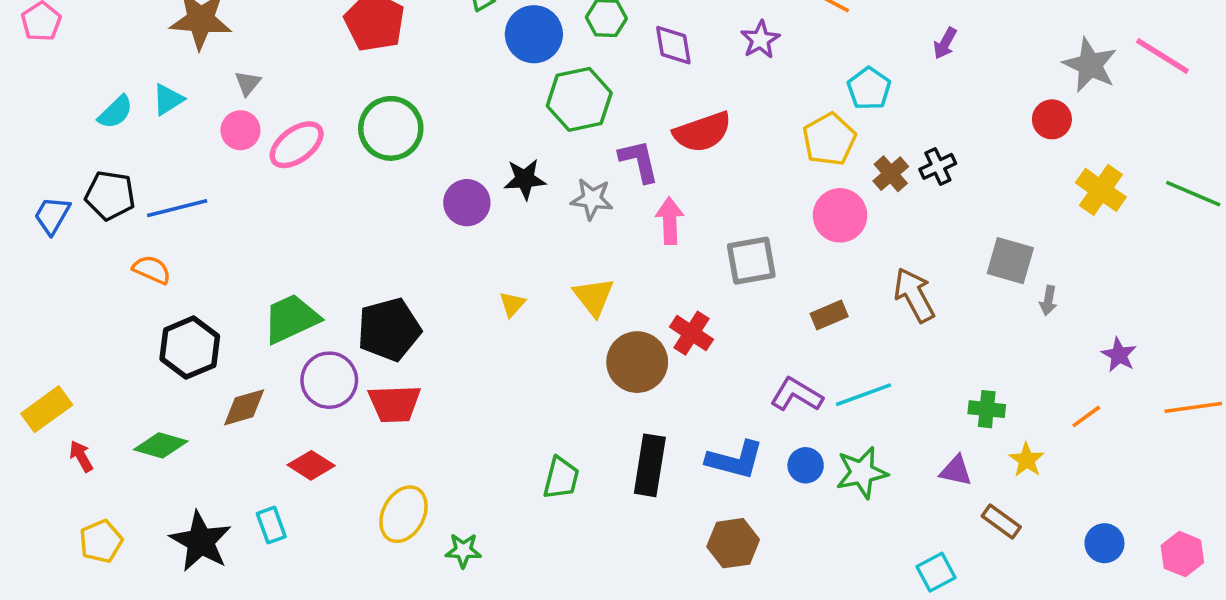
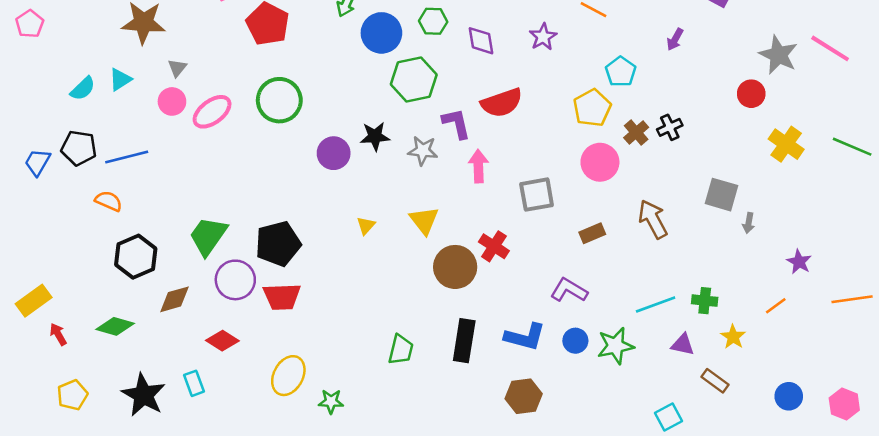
green trapezoid: (291, 319) -> (208, 236), turned -30
cyan line: (864, 395) -> (656, 304), moved

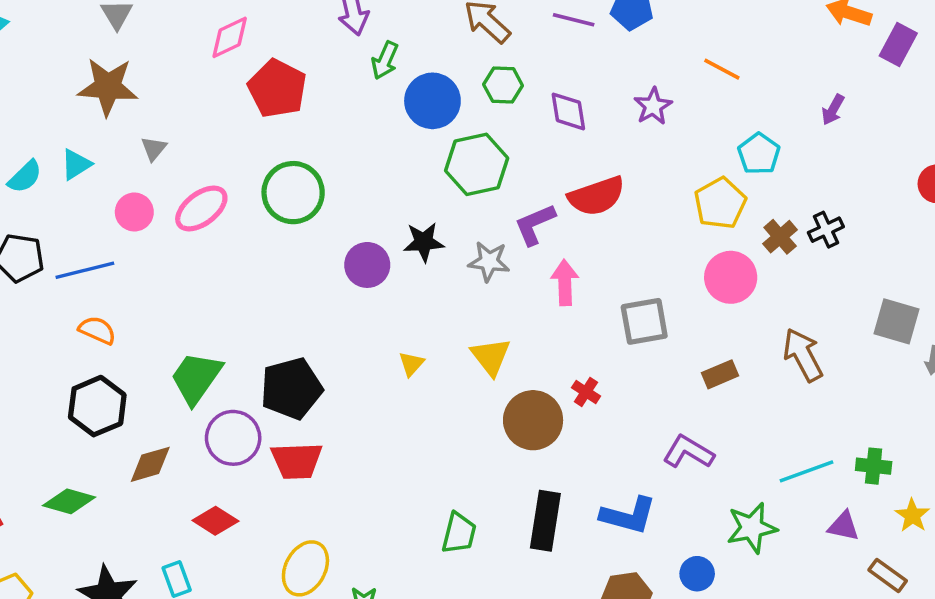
pink circle: (172, 101) -> (134, 212), moved
purple L-shape: (456, 123) -> (535, 224), turned -100
orange semicircle: (109, 201) -> (97, 330), moved
red cross: (494, 246) -> (586, 392), size x0.7
blue circle: (575, 341) -> (697, 574), moved

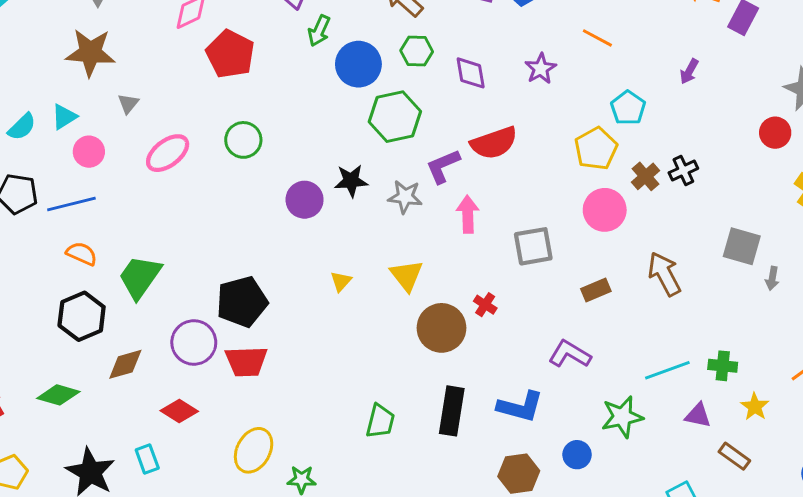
green circle: (293, 193) -> (243, 140), size x0.7
pink circle: (134, 212) -> (89, 152), moved
green trapezoid: (196, 378) -> (140, 277), moved

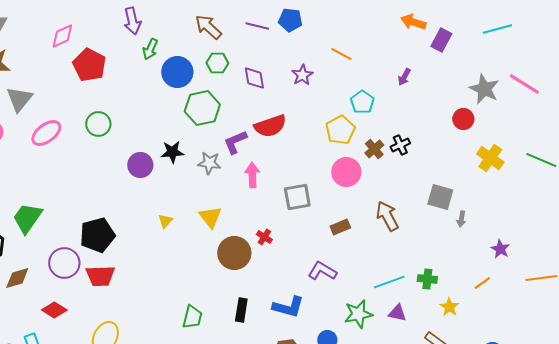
gray triangle: (128, 104) -> (19, 99), size x1.8
black rectangle: (452, 411) -> (241, 310), size x0.7
purple triangle: (698, 415) -> (397, 313), moved

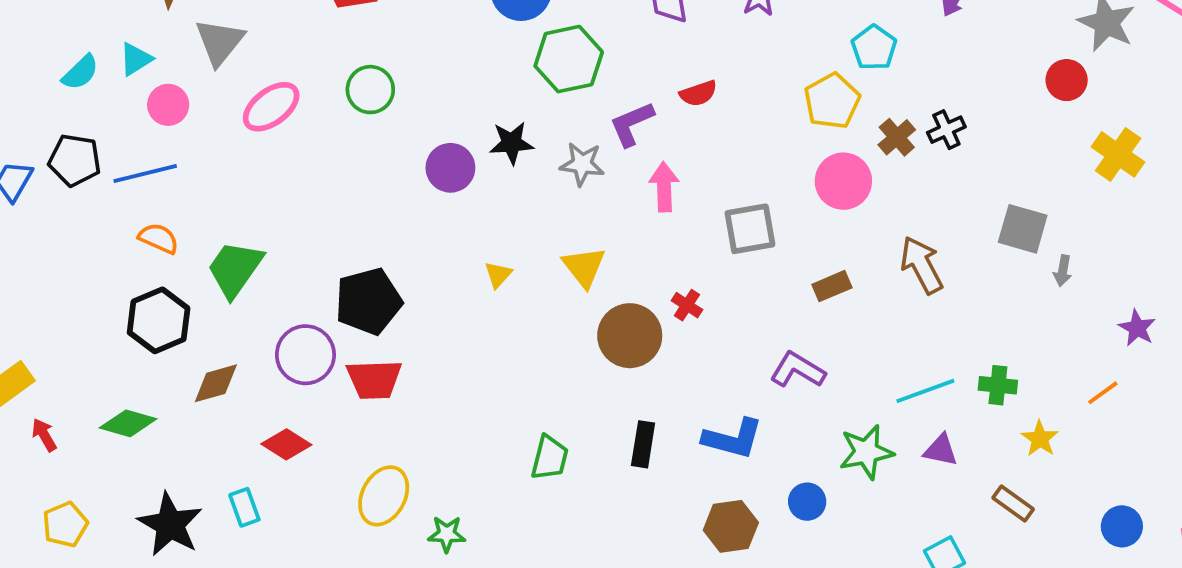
red semicircle: (270, 126) -> (698, 93), size x0.6

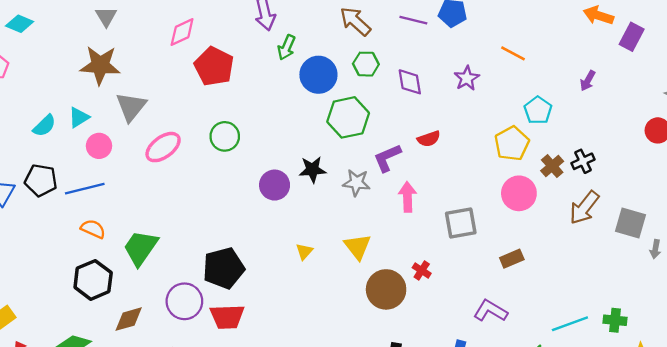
brown arrow: (922, 265) -> (584, 208), moved, turned -114

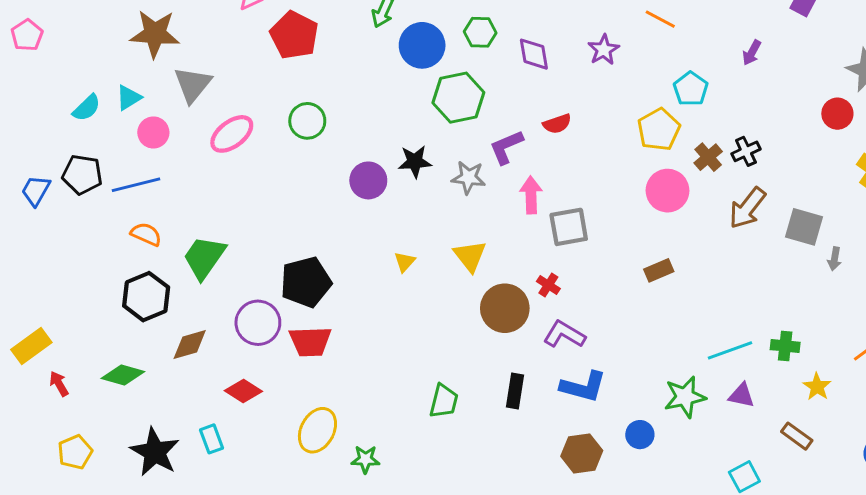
gray square: (461, 223) -> (569, 227), moved
purple L-shape: (490, 311) -> (564, 334), moved

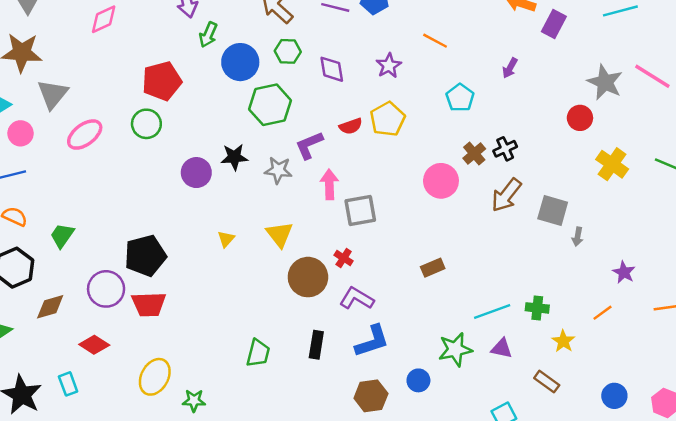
red pentagon: (294, 35) -> (162, 81), moved, turned 30
yellow pentagon: (659, 130) -> (388, 119), moved
green trapezoid: (204, 257) -> (62, 235), size x0.7
brown rectangle: (659, 270) -> (433, 268), moved
blue L-shape: (583, 387) -> (372, 341), turned -33

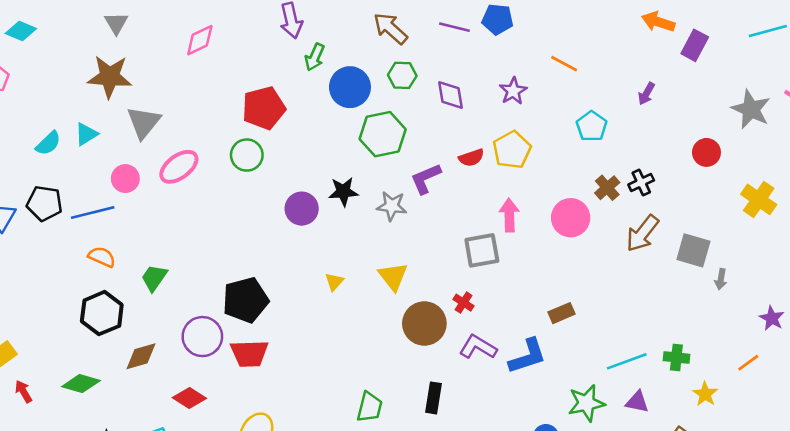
red circle: (580, 118) -> (706, 152), moved
pink circle: (21, 133) -> (125, 179), moved
pink arrow: (329, 184) -> (509, 215), moved
blue L-shape: (372, 341) -> (528, 356), moved

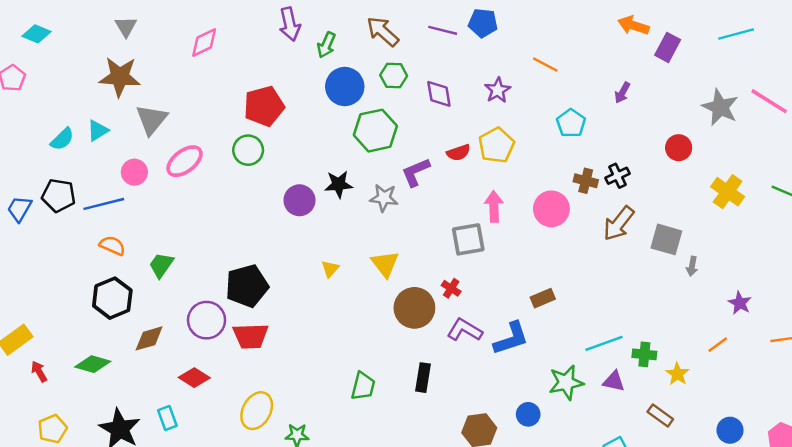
green arrow: (315, 57) -> (326, 45), moved
brown cross: (607, 188) -> (586, 181), turned -35
green cross: (676, 357) -> (644, 354), moved

